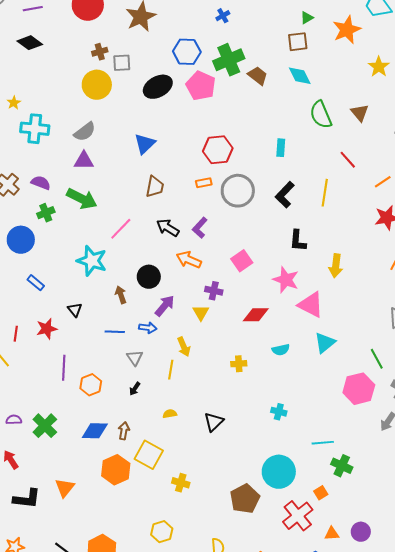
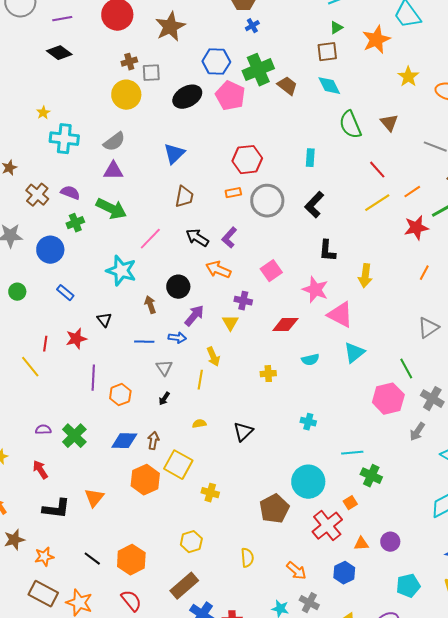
yellow line: (325, 193) -> (377, 203), moved, turned 48

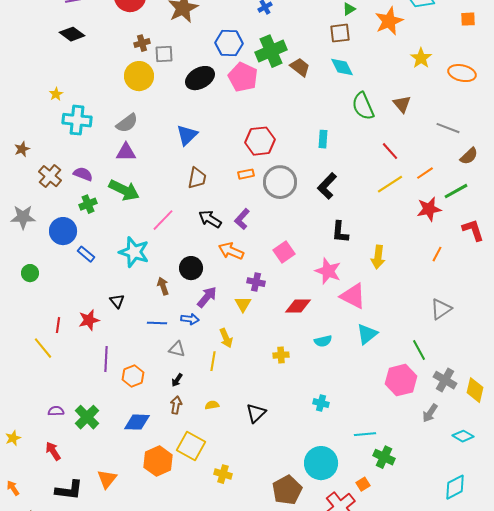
blue rectangle: (65, 293) -> (86, 254), moved
gray triangle: (164, 368) -> (177, 349), turned -42
brown arrow: (153, 441) -> (176, 405), moved

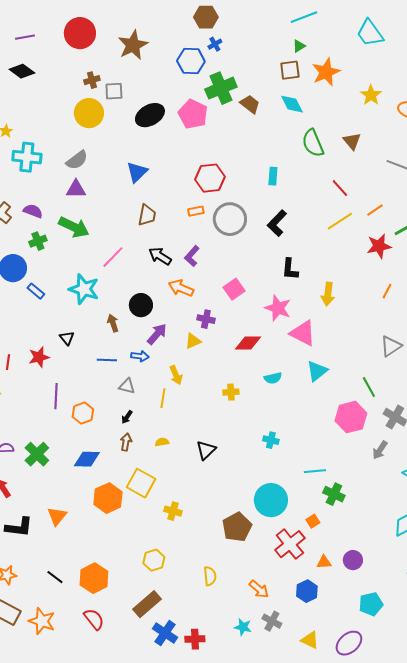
orange star: (389, 21) -> (326, 72), moved
blue hexagon: (229, 43) -> (191, 61), moved
yellow triangle: (243, 304) -> (193, 341), turned 36

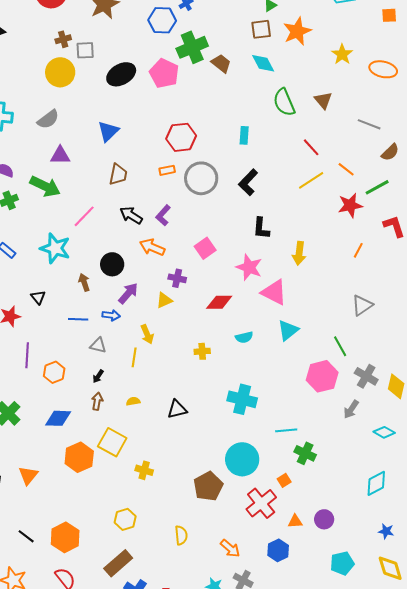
purple triangle: (76, 189) -> (60, 155), moved
orange line: (375, 210) -> (346, 169), turned 72
cyan cross: (271, 440) -> (242, 399), size x1.8
black triangle: (206, 450) -> (177, 409), turned 30

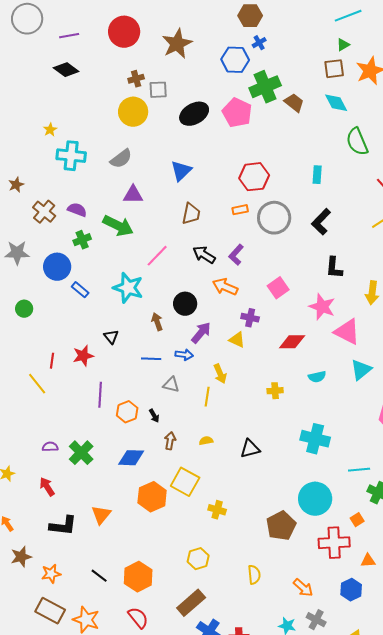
yellow triangle: (164, 300) -> (237, 340), turned 48
black arrow: (98, 376) -> (154, 416), moved, turned -64
red cross: (261, 503) -> (334, 543), turned 36

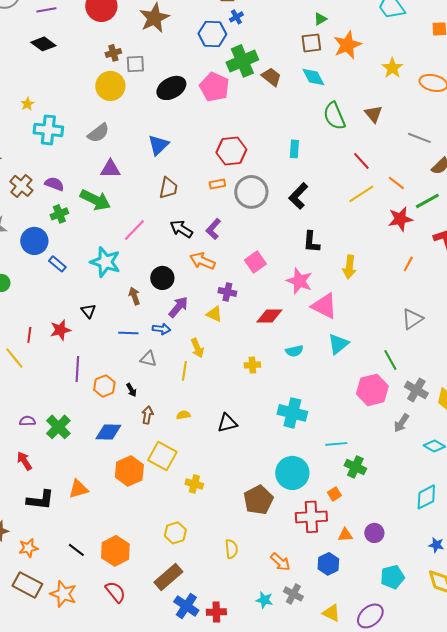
orange triangle: (101, 515) -> (78, 489), turned 35

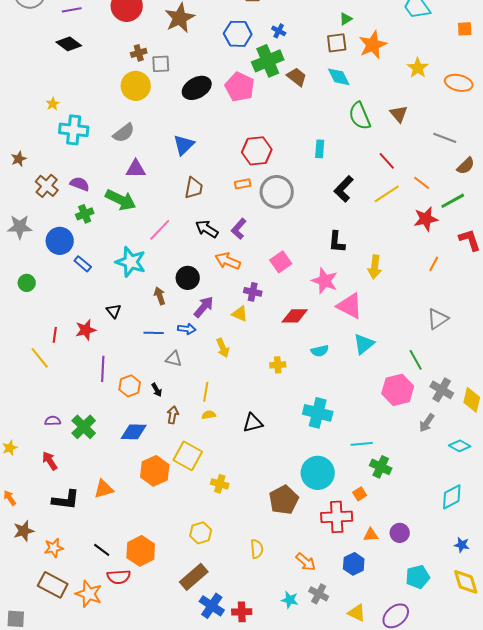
blue cross: (236, 17) -> (279, 31), moved, turned -32
black L-shape: (298, 196) -> (344, 189), moved
yellow line: (184, 371) -> (206, 392), moved
red semicircle: (115, 592) -> (119, 577), moved, turned 125

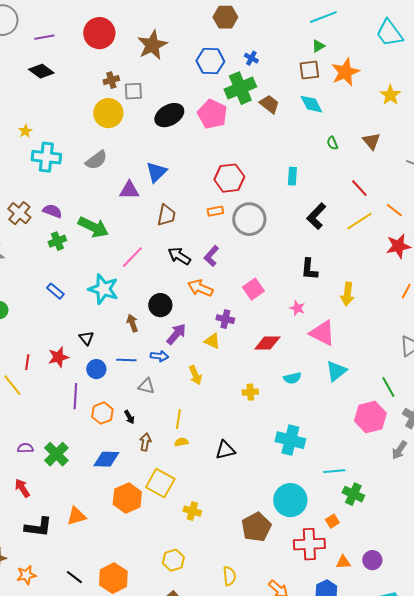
green semicircle: (360, 116) -> (332, 143), size x0.5
purple triangle: (136, 169) -> (129, 190), moved
blue circle: (60, 241) -> (96, 369), moved, size x0.7
pink star: (325, 281) -> (297, 308), size x0.6

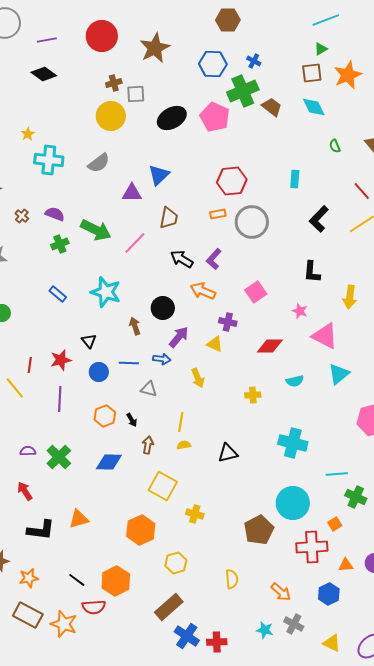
brown cross: (19, 213) -> (22, 216), size x0.6
pink line: (132, 257) -> (135, 243), moved
purple line: (75, 396) -> (60, 399), moved
orange hexagon: (127, 498) -> (141, 530), moved

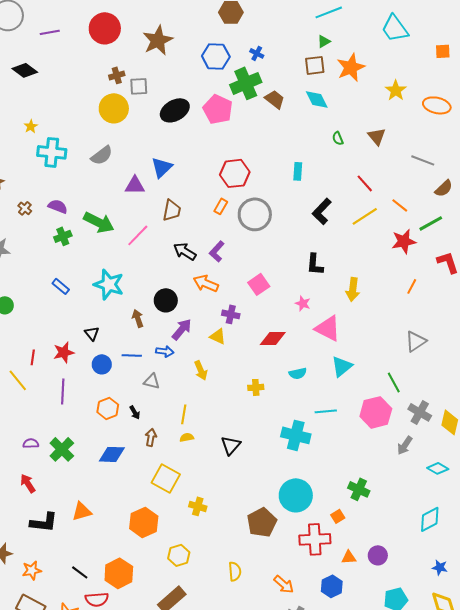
black diamond: (44, 74) -> (25, 70), moved
orange rectangle: (218, 214) -> (221, 206), turned -49
black triangle: (228, 453) -> (231, 445), turned -35
cyan line: (337, 474) -> (326, 411), moved

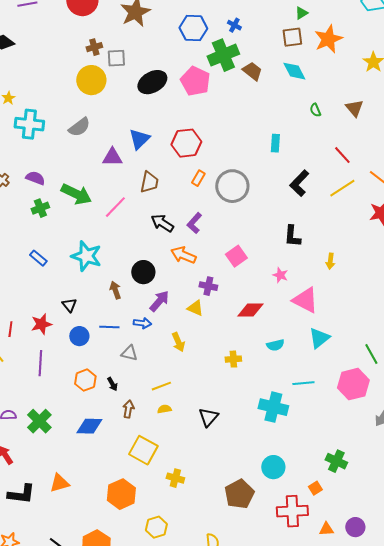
red hexagon: (235, 173) -> (186, 143), moved
yellow arrow: (353, 289) -> (330, 261), size x0.7
yellow line: (184, 414) -> (161, 386), turned 60
cyan circle: (296, 495) -> (273, 467), size x0.7

